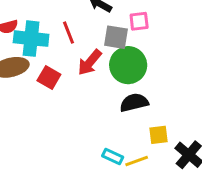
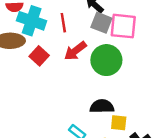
pink square: (139, 21) -> (123, 26), size x1.6
gray square: (116, 37) -> (101, 23), moved
black semicircle: (134, 103) -> (102, 106), moved

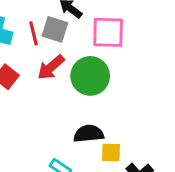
gray square: (101, 23) -> (55, 29), moved

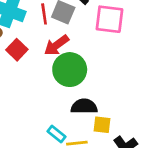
green circle: (90, 76) -> (70, 70), moved

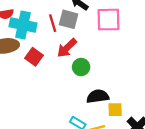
green circle: (70, 70) -> (81, 67), size x0.6

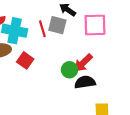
red arrow: (67, 48) -> (83, 63), moved
black semicircle: (98, 96) -> (85, 82), moved

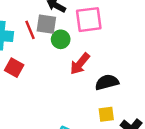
green circle: (69, 70) -> (61, 39), moved
black semicircle: (85, 82) -> (107, 82), moved

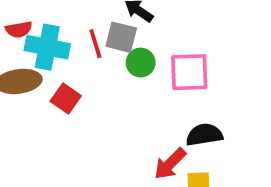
pink square: (89, 20) -> (189, 72), moved
red arrow: (80, 64) -> (170, 164), moved

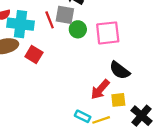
black semicircle: (204, 135) -> (120, 70), turned -130

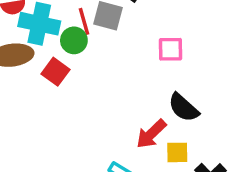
green circle: (78, 29) -> (74, 40), moved
pink square: (108, 33) -> (170, 49), size x0.7

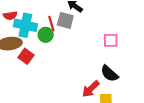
pink square: (170, 49) -> (111, 40), moved
red square: (55, 72) -> (26, 56), moved

